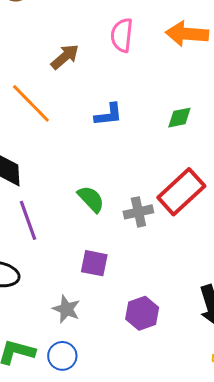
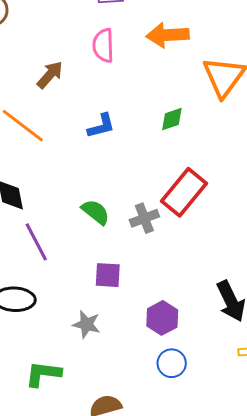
blue circle: (62, 356) -> (172, 363), moved

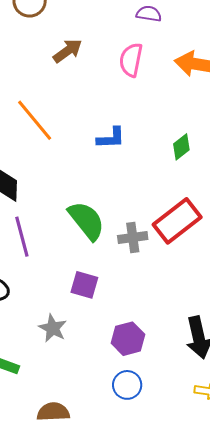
brown arrow: (50, 75) -> (68, 51), moved
green diamond: (172, 119) -> (181, 147), turned -32
green semicircle: (96, 212) -> (86, 221), size x1.4

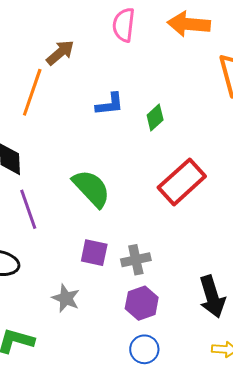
brown arrow: (68, 51) -> (60, 53), moved
orange line: (35, 120) -> (32, 92), turned 63
green diamond: (181, 147) -> (155, 118), moved
gray cross: (133, 237) -> (136, 260), moved

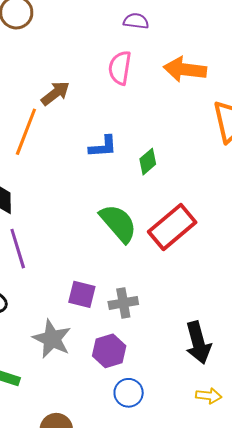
green semicircle: (91, 188) -> (118, 223), moved
gray star: (66, 298) -> (52, 339), size x1.4
purple hexagon: (142, 303) -> (109, 351), moved

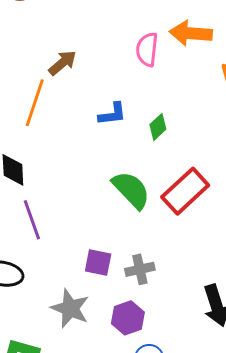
pink semicircle: (120, 68) -> (147, 49), moved

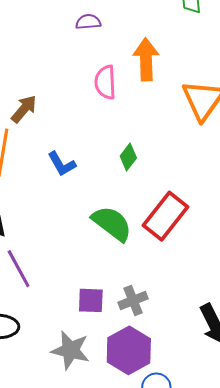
orange arrow: (191, 33) -> (146, 59), turned 93
blue L-shape: (112, 114) -> (62, 164), moved, turned 76
purple hexagon: (128, 318) -> (129, 350), size x1.4

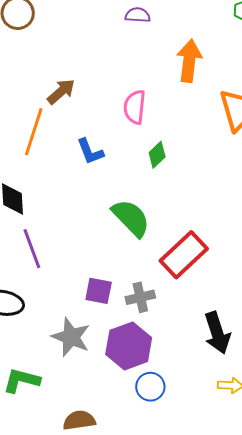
pink semicircle: (105, 82) -> (135, 107), moved
red rectangle: (165, 216) -> (184, 255), moved

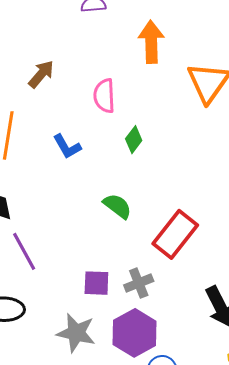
brown arrow: (61, 92) -> (41, 74), moved
green semicircle: (131, 218) -> (117, 206), size x0.7

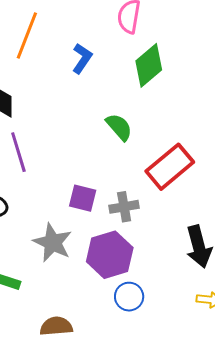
green diamond: (134, 140) -> (149, 65), size x1.6
blue L-shape: (67, 147) -> (82, 58), turned -128

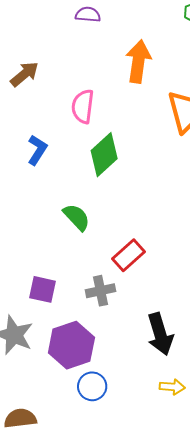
red rectangle: (170, 167) -> (129, 255), size x0.7
gray cross: (124, 207) -> (101, 291), moved

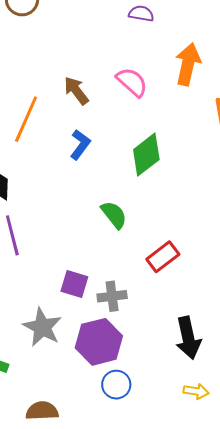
brown arrow: (24, 74) -> (76, 91), moved, turned -92
pink semicircle: (83, 106) -> (132, 82), moved, turned 120
gray cross: (101, 291) -> (112, 296), moved

